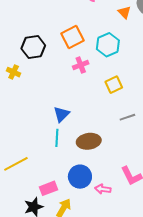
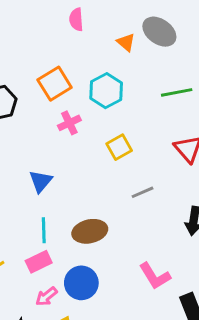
blue triangle: (61, 114) -> (41, 181), moved
pink rectangle: (49, 188) -> (39, 262), moved
pink arrow: (103, 189) -> (46, 296), moved, turned -42

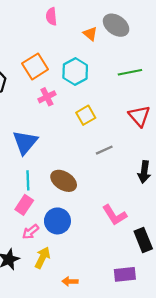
blue triangle: (41, 181) -> (25, 142), size x1.4
brown ellipse: (90, 231) -> (64, 181), turned 45
pink rectangle: (39, 262) -> (24, 205), turned -30

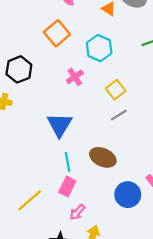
orange square: (35, 66) -> (57, 33), moved
gray line: (104, 150) -> (119, 115), moved
blue circle: (57, 221) -> (128, 195), moved

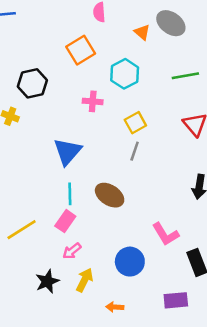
pink cross: (75, 77) -> (93, 101), turned 30
gray line: (119, 115) -> (135, 151), turned -48
blue circle: (128, 195) -> (130, 262), moved

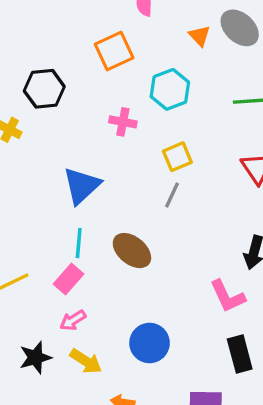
pink L-shape: (165, 234) -> (227, 296), moved
yellow arrow: (85, 280) -> (86, 361), turned 90

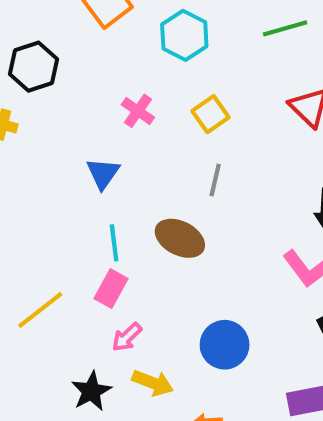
pink cross: (123, 122) -> (138, 111), moved, turned 36
blue triangle: (82, 186) -> (103, 173), size x0.7
gray line: (172, 195) -> (215, 180), moved

